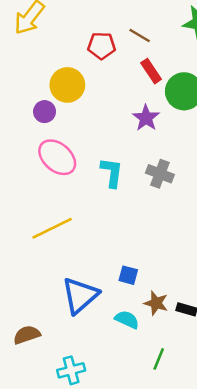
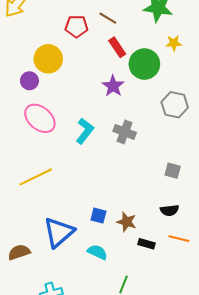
cyan L-shape: (112, 172) -> (85, 131), turned 30
brown star: (156, 303) -> (127, 222), moved
brown semicircle: (27, 335) -> (19, 252), moved

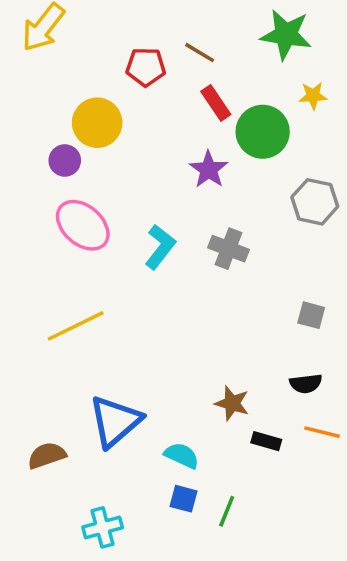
blue square: (98, 216) -> (183, 499), moved

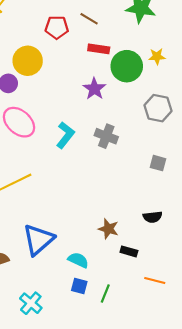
yellow star: (313, 96) -> (157, 56), moved
red rectangle: (216, 103) -> (99, 49), turned -48
gray square: (311, 315) -> (158, 163), moved
orange line: (322, 432) -> (155, 281), moved
cyan cross: (103, 527) -> (31, 303), turned -35

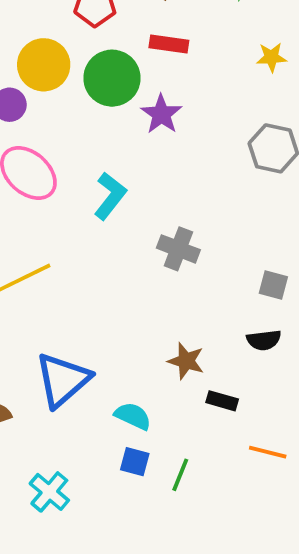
green circle: (127, 66) -> (112, 78), moved
gray cross: (106, 136) -> (178, 249), moved
gray square: (158, 163) -> (273, 285), moved

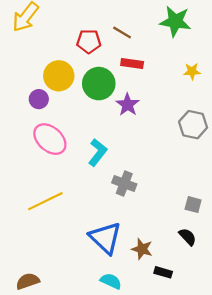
gray cross: (178, 249) -> (124, 183), moved
black semicircle: (264, 340) -> (188, 237), turned -126
blue triangle: (63, 380) -> (105, 238), moved, turned -36

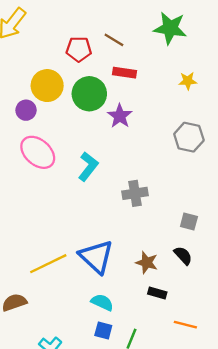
gray cross: (124, 183) -> (135, 193), moved, turned -30
yellow line: (45, 201) -> (48, 264), moved
brown star: (142, 249) -> (147, 263), moved

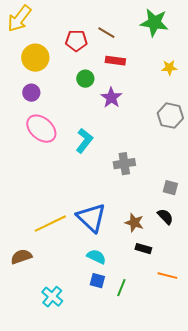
yellow circle: (47, 86) -> (35, 58), moved
green circle: (89, 94) -> (85, 79), size x0.6

